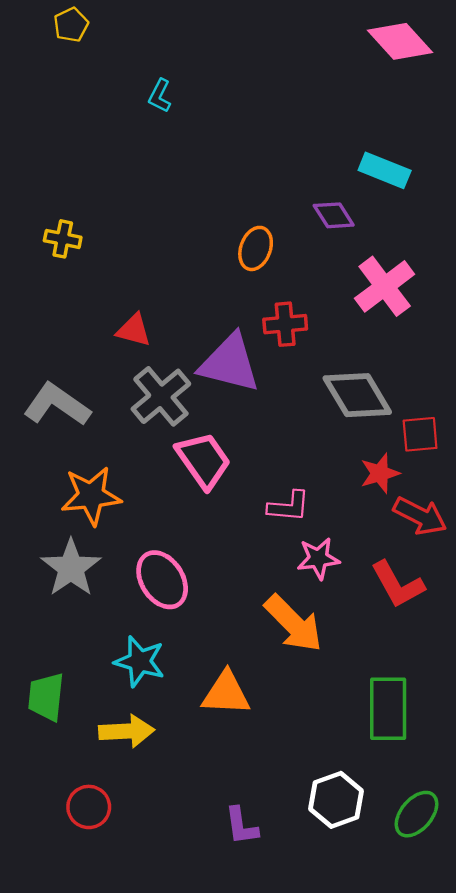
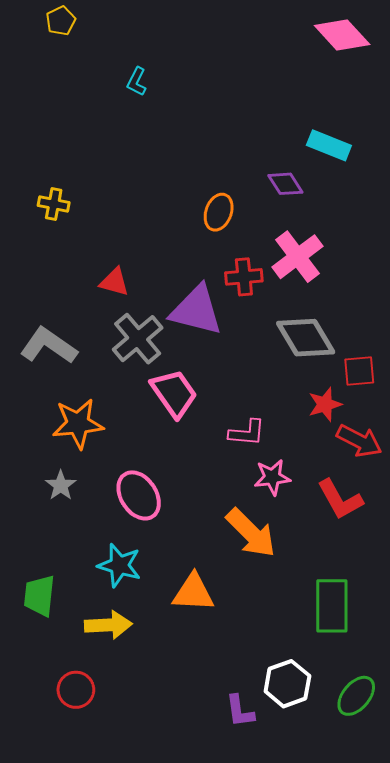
pink cross: (385, 286) -> (298, 257), moved
gray star: (71, 568) -> (61, 485), size x0.6
purple L-shape: (241, 826) -> (240, 711), moved

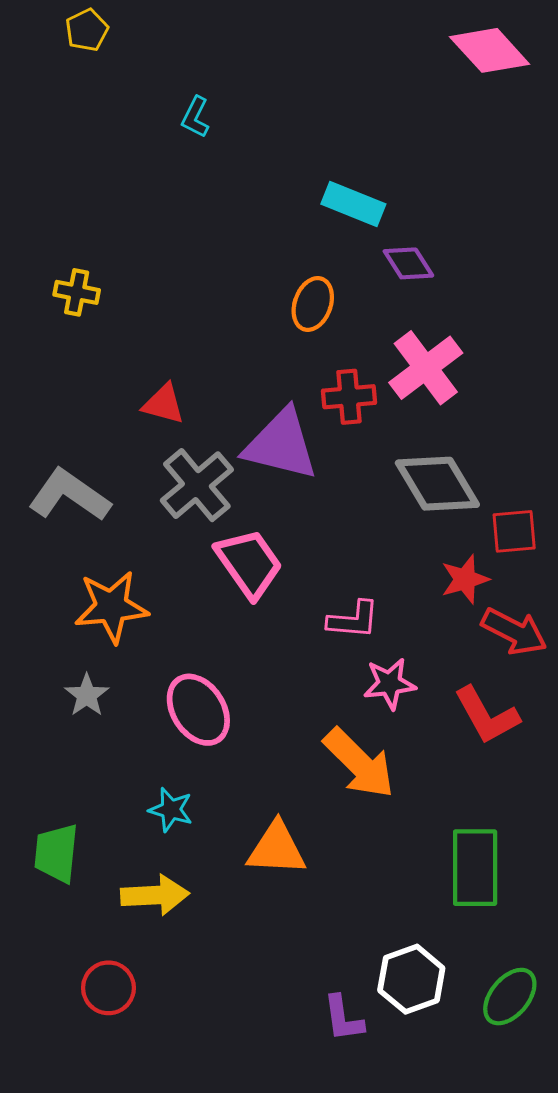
cyan rectangle: (329, 145) -> (353, 204), moved
cyan star: (119, 565) -> (171, 810), size x0.7

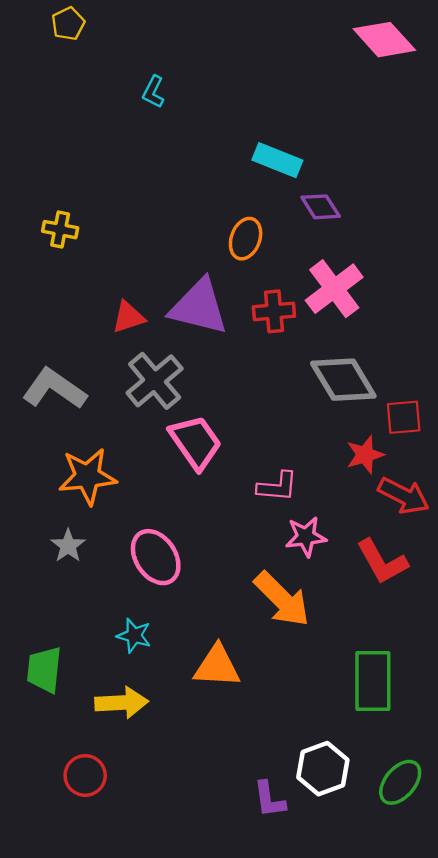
red triangle: (164, 404) -> (128, 317), turned -33
purple triangle: (281, 445) -> (199, 307), moved

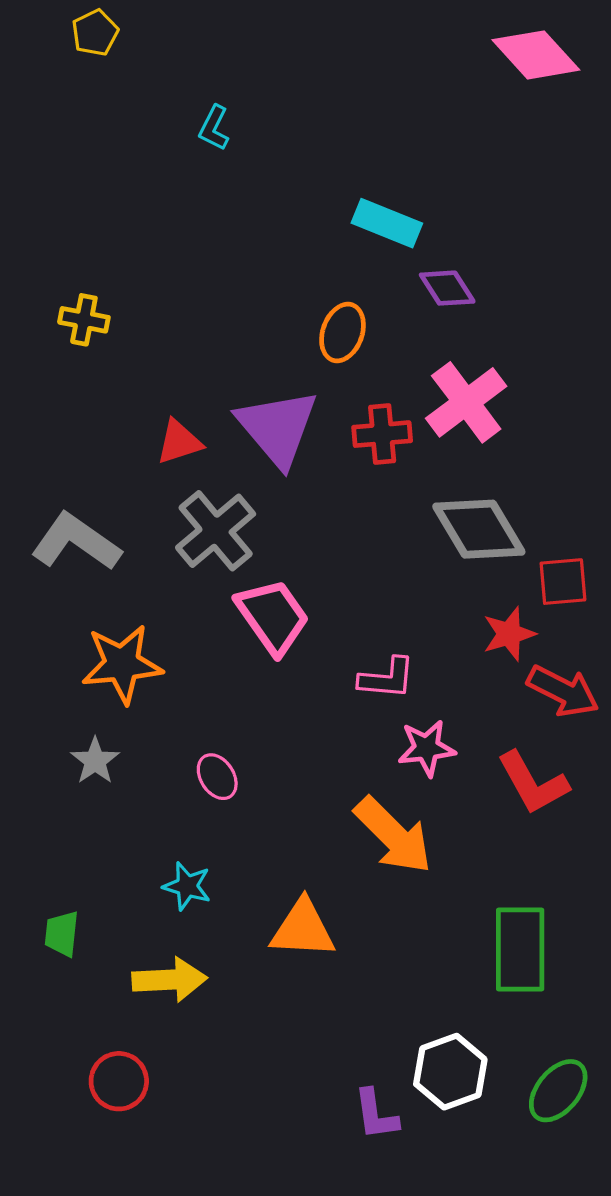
purple triangle: (199, 307) -> (277, 428), turned 36
pink ellipse: (156, 557) -> (217, 777), size x0.6
green trapezoid: (44, 670) -> (62, 934), size x0.7

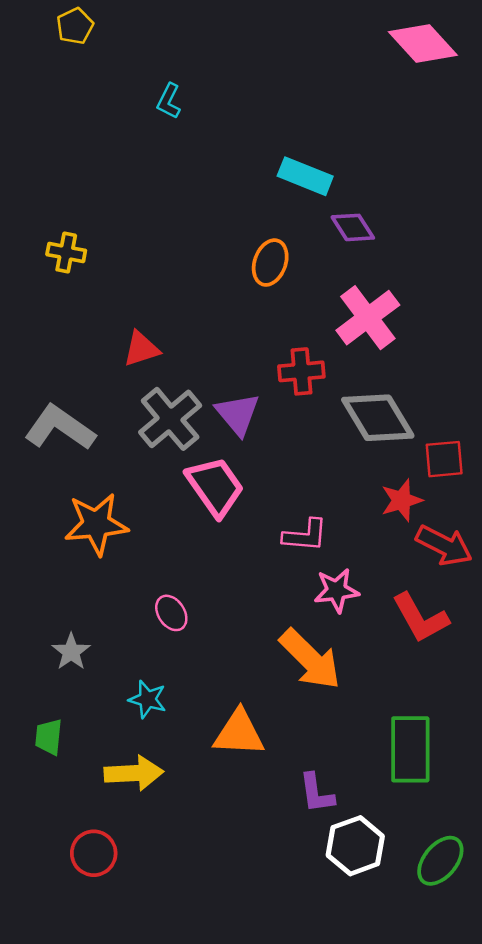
purple triangle: (277, 428) -> (238, 414), moved, size x0.7
red cross: (382, 434) -> (301, 371), moved
gray star: (95, 761) -> (71, 652), moved
purple L-shape: (376, 1114) -> (316, 793), moved

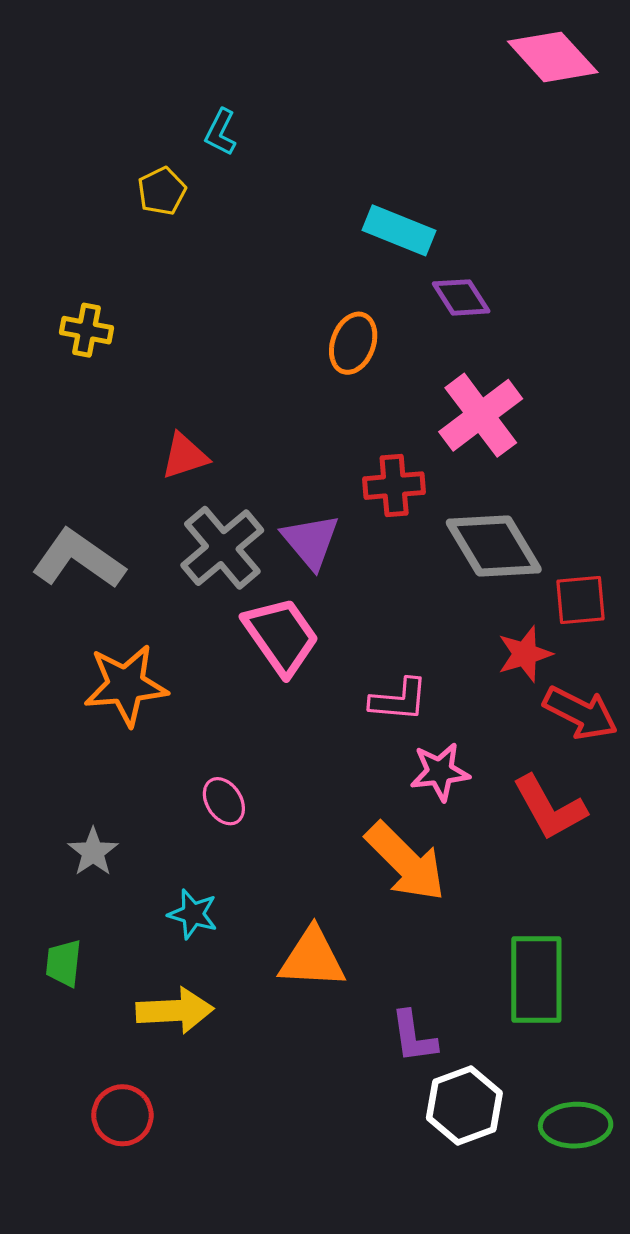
yellow pentagon: (75, 26) -> (162, 191), moved
green ellipse: (440, 861) -> (576, 1125), turned 48

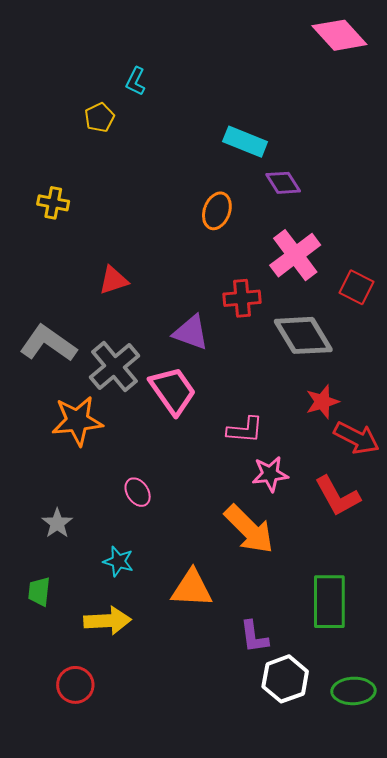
purple triangle: (311, 541) -> (191, 332), turned -30
gray cross: (222, 548) -> (114, 367), moved
red square: (580, 600) -> (357, 287), moved, turned 32

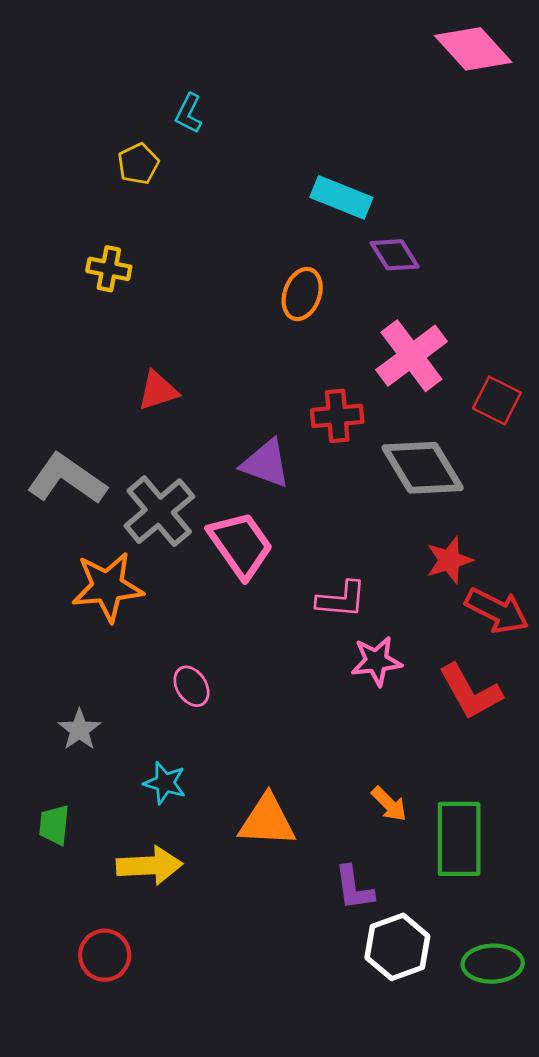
yellow cross: (53, 203) -> (109, 269), moved
orange arrow: (249, 529) -> (389, 804), moved, size x0.5

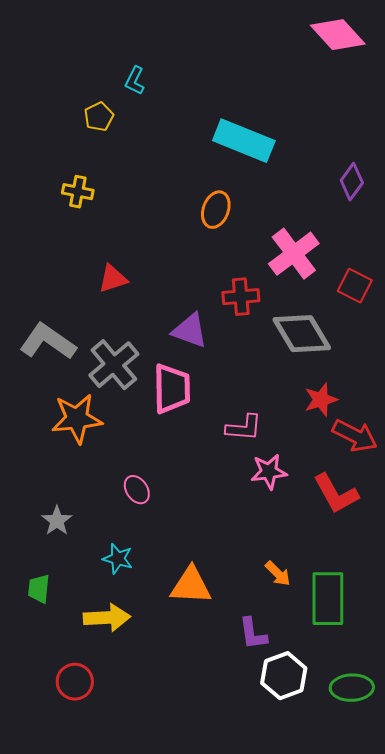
cyan rectangle: (341, 197) -> (244, 141), size x1.4
purple diamond: (395, 255) -> (352, 182), moved, turned 69
pink trapezoid: (241, 545) -> (172, 389), turned 34

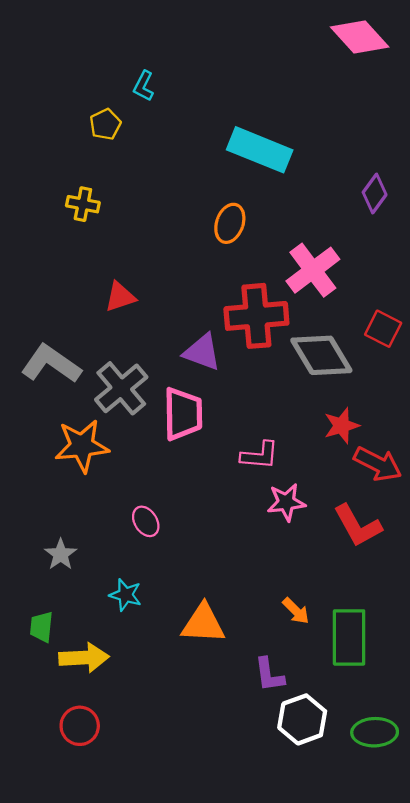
red square: (355, 286) -> (383, 329), moved
red cross: (241, 297) -> (256, 316), size x1.6
yellow arrow: (107, 618) -> (84, 658), moved

